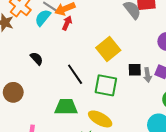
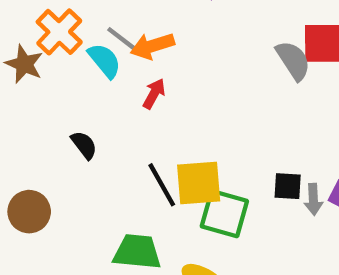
cyan semicircle: (43, 18) -> (104, 61), turned 96
red arrow: (67, 23) -> (154, 94), moved
yellow square: (108, 49) -> (199, 183), moved, turned 30

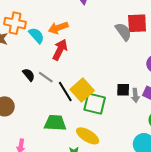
orange cross: (59, 32) -> (15, 23), turned -30
gray line: (122, 39) -> (46, 77), moved
red arrow: (154, 94) -> (60, 50), size x1.5
yellow square: (199, 183) -> (82, 90), turned -35

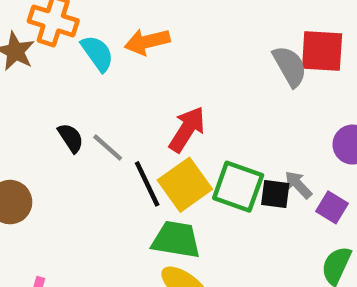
red arrow: (60, 50) -> (187, 129), moved
gray arrow: (135, 95) -> (298, 185), moved, turned 136
green square: (95, 104) -> (238, 187), moved
green trapezoid: (55, 123) -> (176, 240), moved

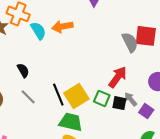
red arrow: (187, 129) -> (118, 77), moved
gray line: (108, 147) -> (28, 97), moved
green square: (238, 187) -> (102, 98), size x0.7

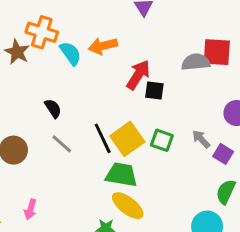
gray semicircle: (130, 42) -> (196, 62), turned -66
red arrow: (118, 77) -> (138, 75), moved
black square: (119, 103) -> (154, 90), moved

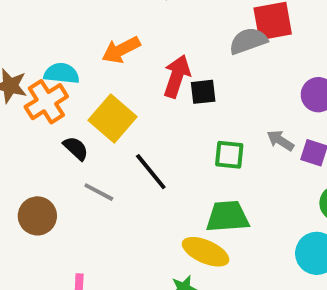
orange cross: (42, 32) -> (46, 102), moved, turned -36
cyan semicircle: (70, 53) -> (62, 73), moved, turned -35
yellow square: (127, 139) -> (112, 119), moved
green trapezoid: (122, 175) -> (227, 216), moved

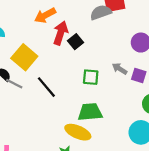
orange arrow: (121, 50) -> (45, 15), moved
black square: (203, 92) -> (75, 42), turned -32
gray line: (99, 192) -> (14, 84), moved

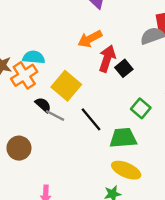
green square: (91, 77) -> (141, 108), turned 35
green trapezoid: (90, 112) -> (123, 138), moved

